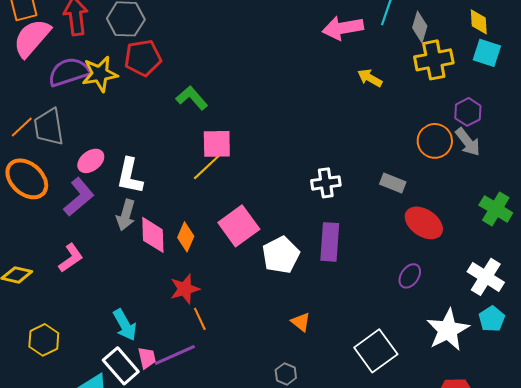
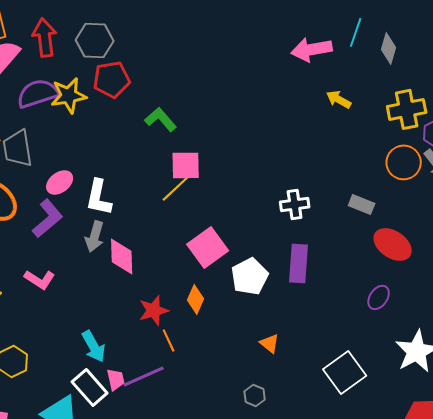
yellow cross: (434, 60) -> (407, 109), moved
orange diamond: (186, 237) -> (196, 299), moved
pink L-shape: (71, 258) -> (40, 279), turned 68

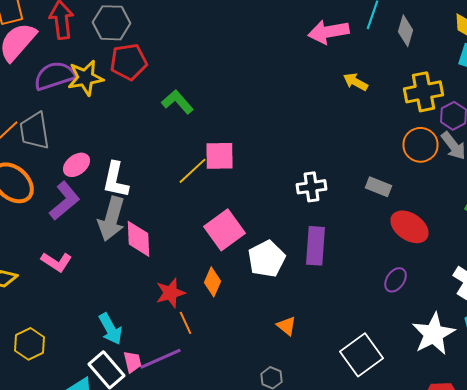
pink square: (186, 165) -> (220, 156), moved
gray arrow: (95, 236) -> (112, 219), size x1.4

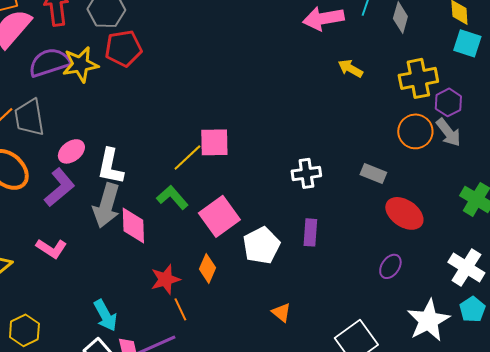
green L-shape: (178, 102) -> (172, 197), moved
purple rectangle: (316, 246) -> (310, 232), size x0.7

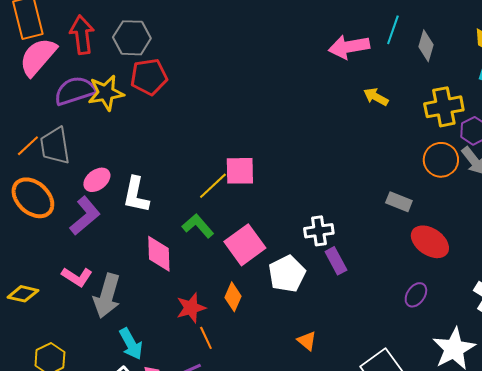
white cross: (306, 173) -> (319, 231), moved
gray arrow: (106, 205) -> (107, 296), moved
purple rectangle: (310, 232) -> (336, 261), turned -32

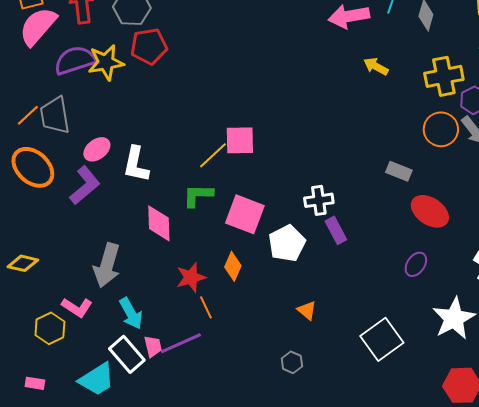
green L-shape: (198, 226) -> (198, 195), turned -48
pink square: (245, 245) -> (245, 214), turned -33
pink L-shape: (77, 277) -> (77, 307), moved

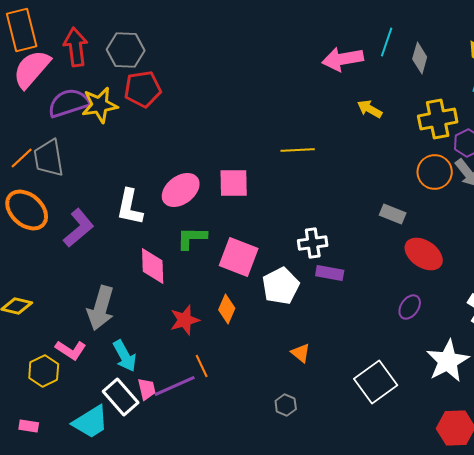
pink ellipse: (97, 149) -> (181, 190), moved, size x1.4
yellow line: (213, 155) -> (298, 150), moved, turned 40
purple rectangle: (336, 230) -> (330, 273), turned -52
orange line: (206, 307) -> (202, 366), moved

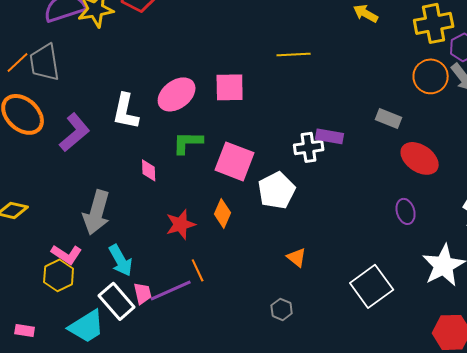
pink diamond: (153, 266) -> (149, 170), size x0.6
purple rectangle: (330, 273) -> (330, 136), moved
purple ellipse: (410, 307) -> (406, 211), turned -50
yellow hexagon: (44, 371) -> (59, 275), moved

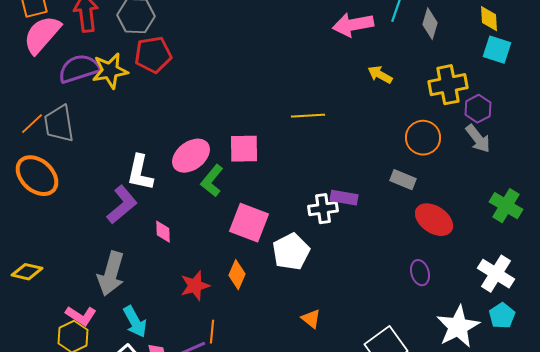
orange circle: (431, 76) -> (423, 138), moved
purple L-shape: (75, 132) -> (122, 205), moved
green L-shape: (188, 142) -> (212, 181), moved, turned -52
orange line: (198, 270) -> (212, 332), turned 30

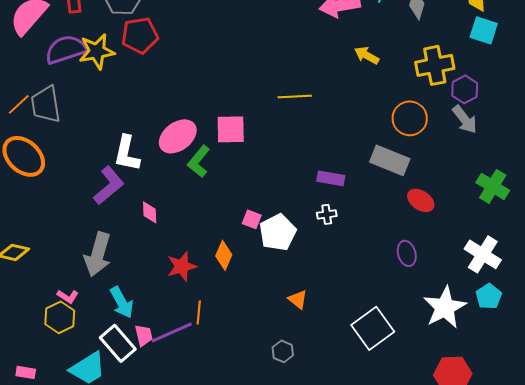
gray rectangle: (403, 180) -> (390, 160), size x1.5
white cross: (323, 209) -> (327, 214), moved, size x0.7
red ellipse: (434, 220) -> (421, 200), size x0.7
pink square: (249, 223) -> (252, 219), moved, size x0.5
pink L-shape: (81, 316) -> (68, 296), size x0.7

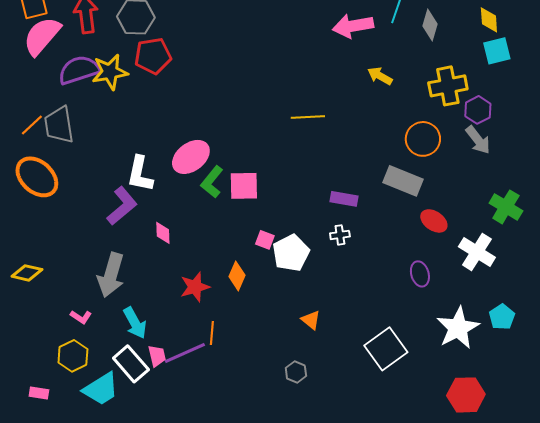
cyan square: (484, 30) -> (497, 51), turned -32
pink square: (231, 129) -> (244, 186), moved
white cross: (483, 254) -> (477, 252), moved
yellow hexagon: (60, 317) -> (73, 356), moved

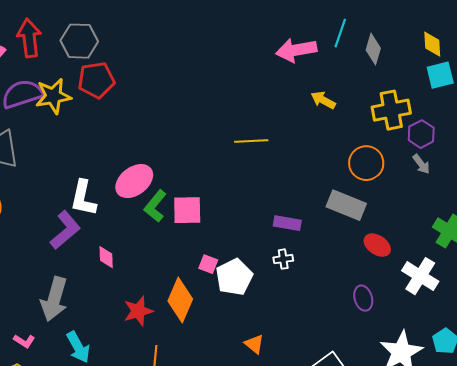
gray arrow: (478, 140) -> (421, 164), size x0.7
orange diamond: (237, 276) -> (180, 300), size x1.5

